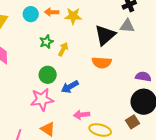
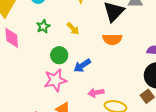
green star: (46, 42) -> (43, 26), moved
yellow arrow: (63, 49) -> (73, 29), turned 112

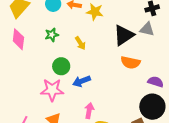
orange semicircle: (112, 39) -> (130, 63), moved
pink arrow: (96, 93) -> (89, 111), turned 98

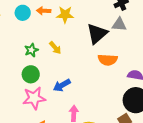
green star: (52, 35) -> (31, 50), moved
green circle: (61, 66) -> (31, 74), moved

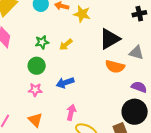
gray triangle: (119, 24) -> (136, 53), moved
yellow arrow: (55, 48) -> (66, 45), turned 80
pink star: (34, 98) -> (35, 90), size x0.6

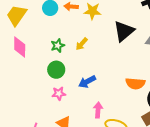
orange semicircle: (115, 67) -> (135, 83), moved

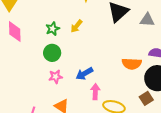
blue arrow: (87, 82) -> (84, 74), moved

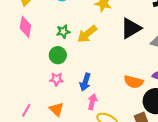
yellow arrow: (77, 26) -> (87, 34), size x1.5
blue arrow: (84, 74) -> (85, 82), turned -54

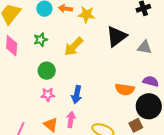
green star: (63, 32) -> (41, 40), moved
pink arrow: (92, 102) -> (71, 120), moved

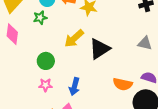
black triangle: (117, 36) -> (100, 49), moved
green star: (41, 40) -> (40, 18), moved

